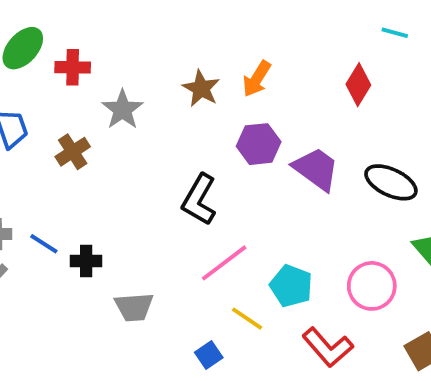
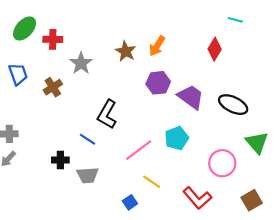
black L-shape: (199, 200) -> (107, 114), moved
blue line: (44, 244) -> (88, 139), moved
black cross: (86, 261) -> (60, 160), moved
cyan pentagon: (291, 286) -> (177, 138), moved, turned 30

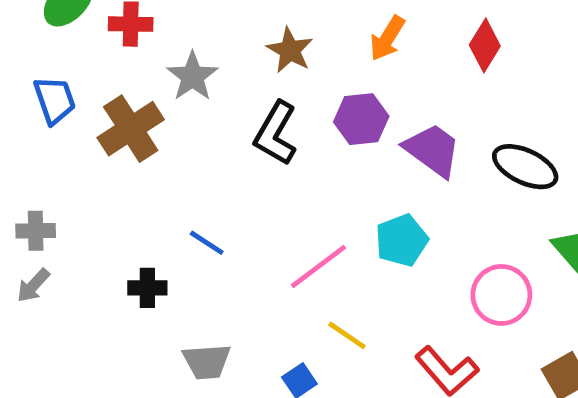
orange arrow: (157, 46) -> (387, 38), moved
brown cross: (53, 87) -> (131, 129), size x1.5
black L-shape: (107, 114) -> (276, 133), moved
gray trapezoid: (88, 175) -> (207, 361), moved

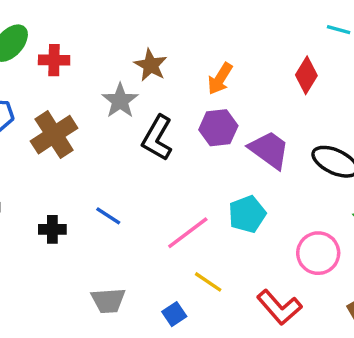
orange arrow: (387, 38) -> (220, 79), moved
brown star: (290, 50) -> (151, 65), moved
gray star: (192, 76) -> (120, 101), moved
black cross: (147, 288) -> (52, 229), moved

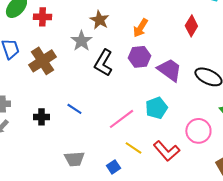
red L-shape: (279, 307) -> (166, 151), moved

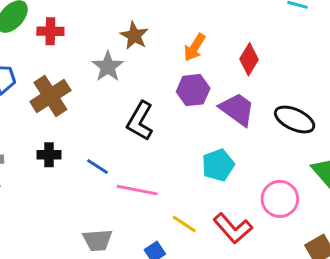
red diamond: (191, 26) -> (249, 59), moved
black L-shape: (103, 63) -> (140, 121), moved
black cross: (41, 117) -> (49, 155), moved
pink line: (121, 119) -> (137, 190), moved, turned 48

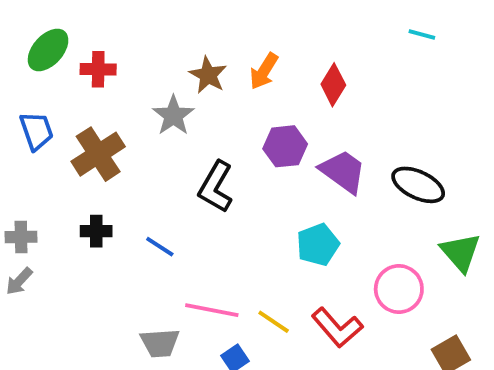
orange arrow: (195, 47) -> (264, 71), moved
red diamond: (249, 59) -> (333, 85), moved
pink line: (137, 190) -> (212, 310), moved

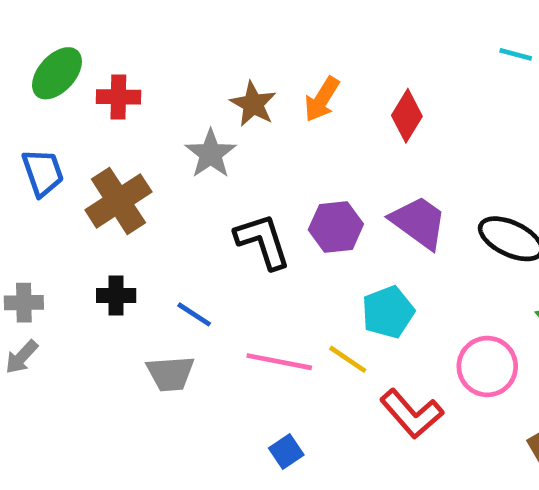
purple hexagon: (285, 146) -> (336, 227), moved
black L-shape: (216, 187) -> (263, 241), turned 132
pink line: (212, 310) -> (279, 362), moved
yellow line: (274, 322) -> (348, 359), moved
gray trapezoid: (160, 343) -> (170, 374), moved

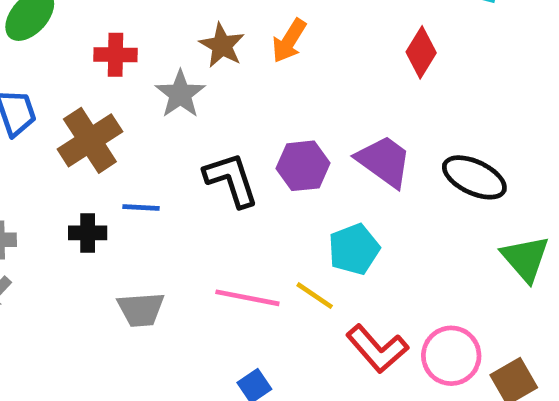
red cross: (118, 97) -> (115, 55), moved
red diamond: (407, 116) -> (421, 52), moved
blue line: (194, 314) -> (141, 208), moved, turned -30
pink circle: (487, 366) -> (451, 356), moved

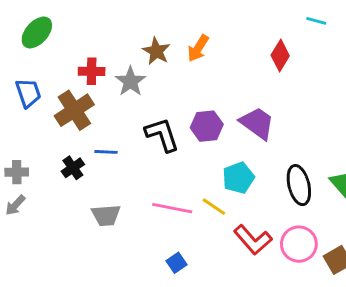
red cross: (115, 55) -> (92, 71), moved
black ellipse: (474, 177) -> (299, 185), moved, turned 51
black cross: (88, 233) -> (73, 168), turned -35

